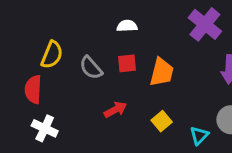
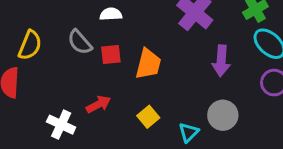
gray semicircle: (91, 68) -> (80, 42), moved
white cross: (45, 128) -> (61, 125), moved

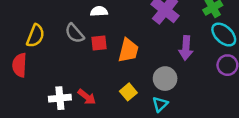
red arrow: (98, 104) -> (87, 97), moved, turned 66
gray circle: (223, 115) -> (165, 79), moved
white cross: (61, 125) -> (60, 98), turned -30

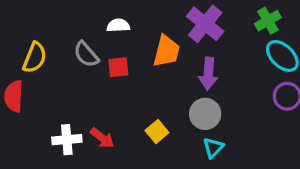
purple arrow: (186, 48) -> (208, 74), moved
orange trapezoid: (128, 50) -> (167, 51), moved
cyan triangle: (160, 104) -> (213, 148), moved

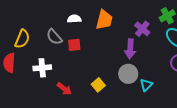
purple cross: (205, 24) -> (142, 29), moved, size x0.7
orange trapezoid: (167, 51) -> (104, 20), moved
white cross: (67, 140) -> (42, 68), moved
cyan triangle: (213, 148) -> (146, 85), moved

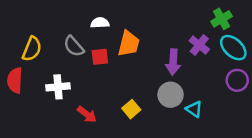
orange trapezoid: (104, 20) -> (129, 44), moved
purple cross: (142, 29) -> (199, 45), moved
cyan triangle: (146, 85) -> (194, 109), turned -40

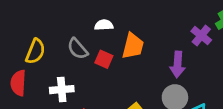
purple cross: (199, 45) -> (201, 36), moved
red square: (100, 57) -> (104, 59), turned 30

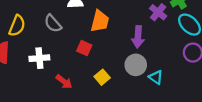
red square: (104, 59) -> (84, 48), moved

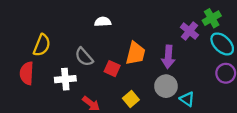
orange trapezoid: (100, 21) -> (136, 53), moved
gray semicircle: (53, 23) -> (84, 57), moved

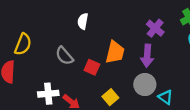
white semicircle: (103, 22) -> (83, 21), turned -77
purple cross: (189, 31) -> (155, 28), moved
white cross: (65, 79) -> (48, 94), moved

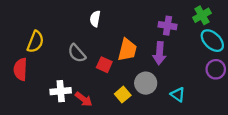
purple cross: (155, 28) -> (168, 26), turned -30
gray circle: (145, 85) -> (146, 83), moved

